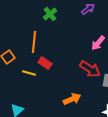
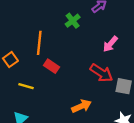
green cross: (50, 14) -> (73, 21), moved
yellow line: (29, 73) -> (26, 86), moved

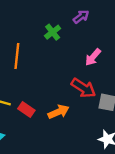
red rectangle: (52, 66) -> (26, 109), moved
orange arrow: (81, 106) -> (58, 112), moved

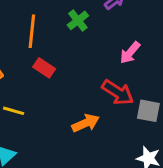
orange line: (17, 56) -> (32, 31), moved
red rectangle: (26, 109) -> (44, 68), moved

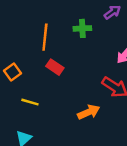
green cross: (78, 20) -> (82, 28), turned 35

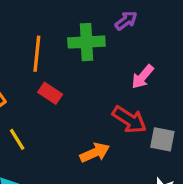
green cross: (82, 28) -> (86, 42), size x1.5
yellow line: (30, 102) -> (17, 139), turned 42

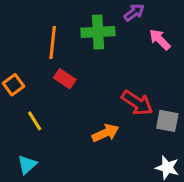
pink arrow: (143, 77) -> (160, 40), moved, turned 95

